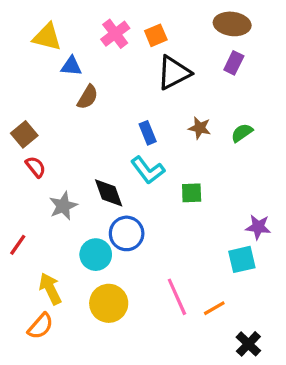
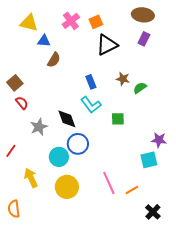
green semicircle: (242, 133) -> (140, 88), moved
orange semicircle: (40, 326) -> (14, 209), moved, turned 132

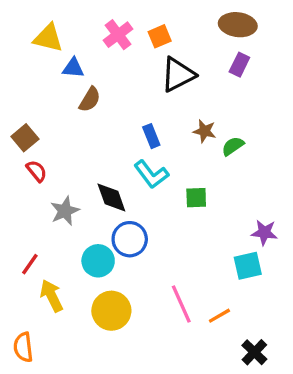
red line: (11, 151) -> (30, 264), moved

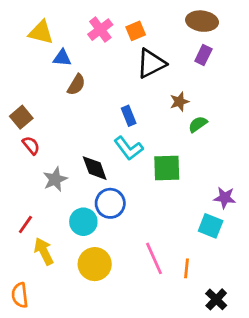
brown star: (204, 131) -> (179, 102), moved, turned -30
green square: (196, 198) -> (167, 168), size x1.5
cyan square: (248, 266) -> (211, 226), turned 35
orange line: (219, 316) -> (186, 268), turned -54

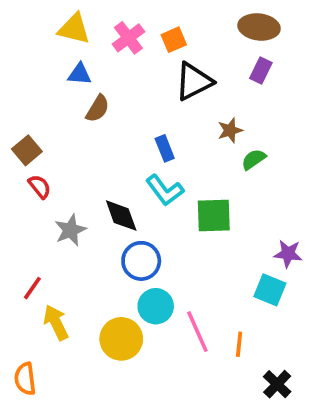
yellow triangle: (41, 32) -> (74, 29), moved
cyan circle: (83, 222) -> (156, 306), moved

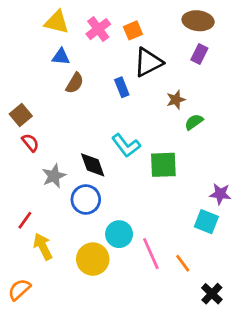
blue rectangle: (165, 148) -> (122, 87), moved
blue circle: (141, 261) -> (86, 199), moved
orange line: (239, 344) -> (183, 263), turned -42
orange semicircle: (25, 379) -> (19, 290), turned 55

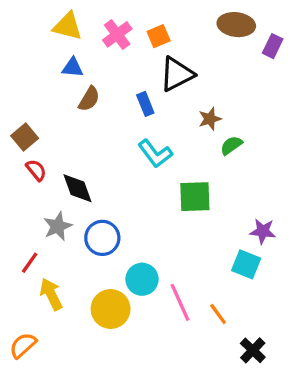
purple rectangle: (199, 54) -> (273, 46), moved
cyan L-shape: (126, 145) -> (155, 154), moved
black diamond: (93, 165) -> (77, 188), moved
gray star: (54, 176) -> (58, 226), moved

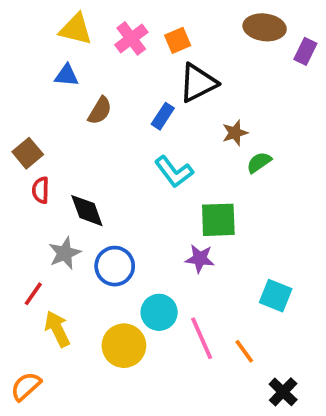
blue triangle: (73, 68) -> (67, 75), moved
blue rectangle: (145, 104) -> (163, 116), turned 55
red semicircle: (36, 170) -> (41, 190), turned -140
purple star: (263, 231) -> (200, 259), moved

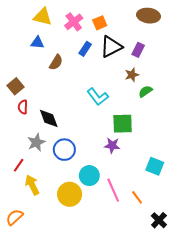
purple rectangle: (305, 51) -> (138, 50), moved
blue rectangle: (163, 116) -> (85, 49), moved

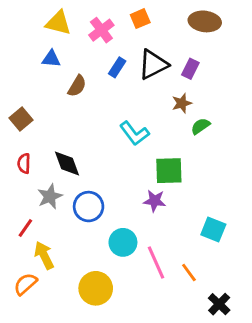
orange square: (100, 23) -> (140, 19), moved
red semicircle: (23, 107) -> (24, 163), moved
yellow circle: (70, 194) -> (96, 288), moved
orange semicircle: (14, 217) -> (25, 284), moved

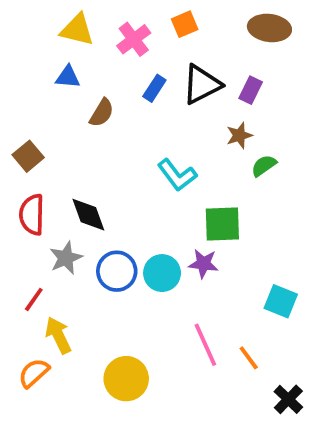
red semicircle: (24, 163) -> (32, 215), size x1.5
cyan circle: (123, 242) -> (162, 273), moved

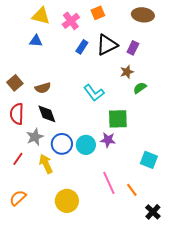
brown semicircle: (102, 113) -> (43, 88), moved, turned 42
yellow arrow: (58, 335) -> (46, 164), moved

